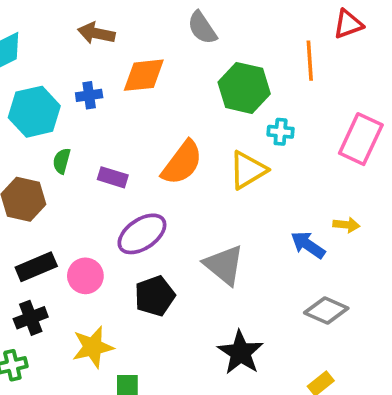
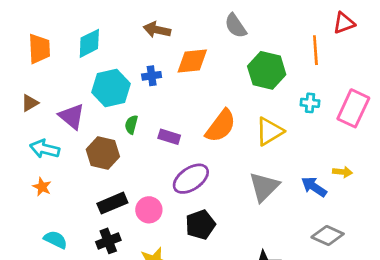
cyan cross: (281, 132) -> (310, 103), moved
gray triangle: (224, 265) -> (264, 187), moved, turned 36

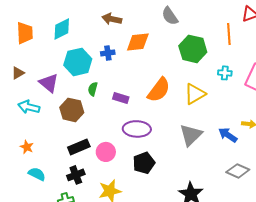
purple ellipse: (191, 179) -> (137, 129), turned 36
orange star: (42, 187) -> (27, 147), moved

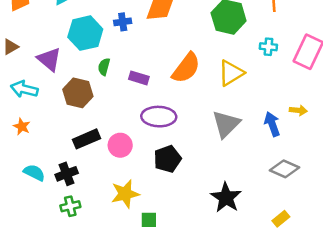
blue arrow: (228, 135) -> (272, 124), turned 36
orange star: (27, 147) -> (22, 127), moved
black cross: (76, 175) -> (67, 174), moved

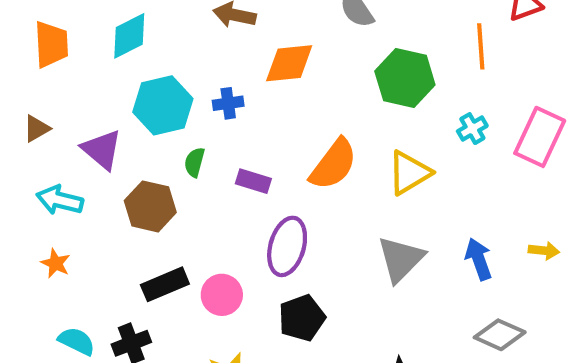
blue cross: (123, 22) -> (228, 103), moved
cyan cross: (268, 47) -> (472, 129), turned -35
yellow arrow: (298, 110) -> (544, 251), moved
purple ellipse: (159, 117) -> (287, 246), turned -76

